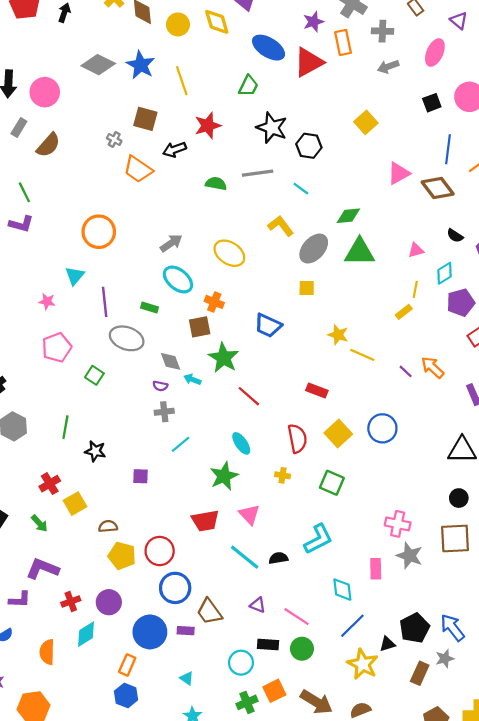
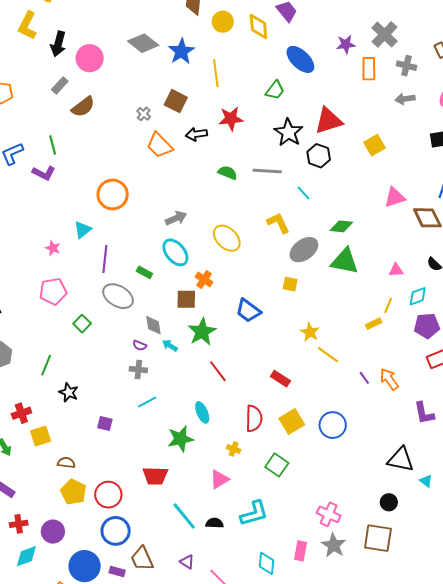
red triangle: (309, 62) -> (328, 121), moved
pink triangle: (249, 514) -> (219, 479), moved, turned 30

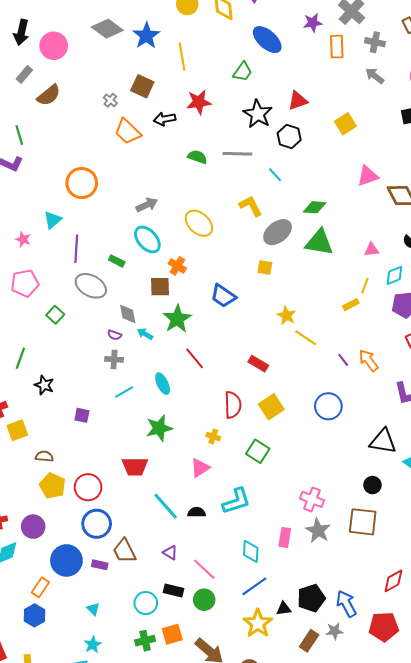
gray arrow: (405, 99) -> (375, 76), turned 48
red triangle: (328, 121) -> (298, 101), size x0.7
cyan ellipse: (202, 412) -> (163, 384), moved
blue circle: (333, 425) -> (328, 406), moved

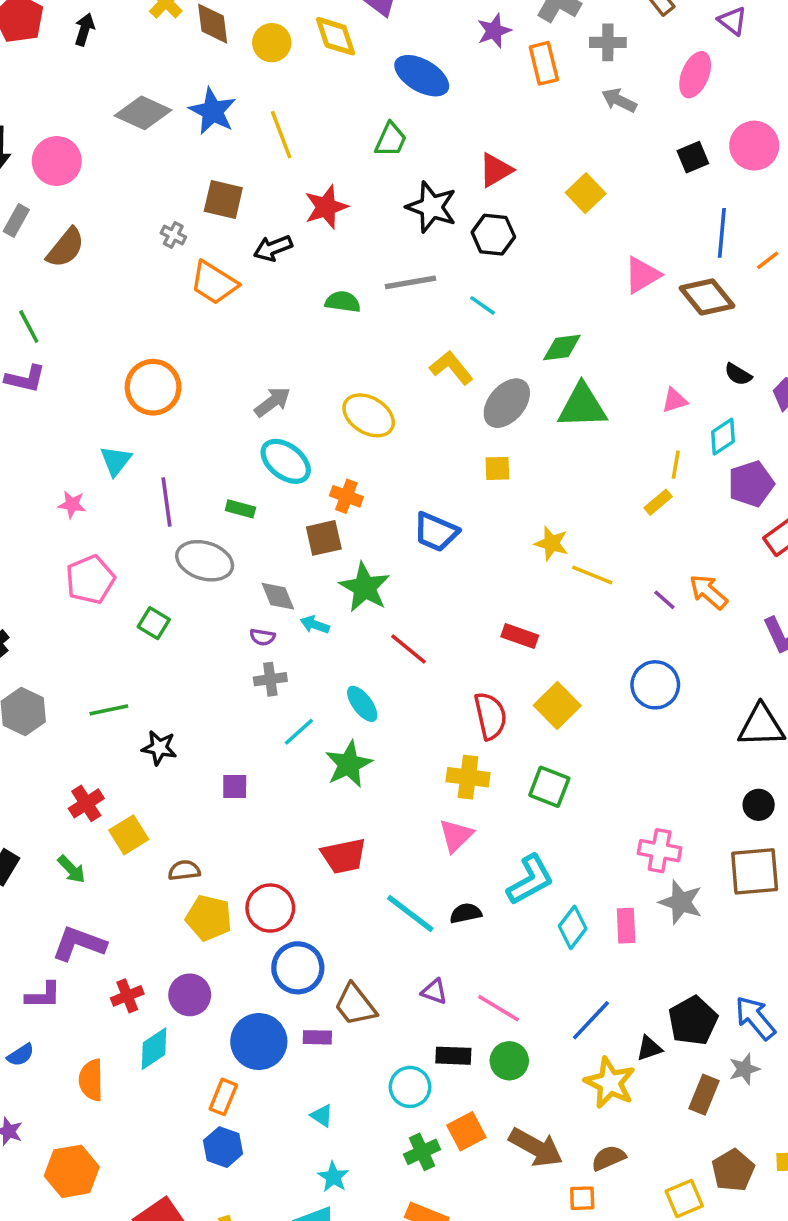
green line: (20, 358) -> (109, 710), turned 70
green star: (159, 428) -> (349, 764), moved
yellow cross: (213, 437) -> (468, 777), size x1.6
cyan diamond: (251, 551) -> (573, 927), moved, turned 45

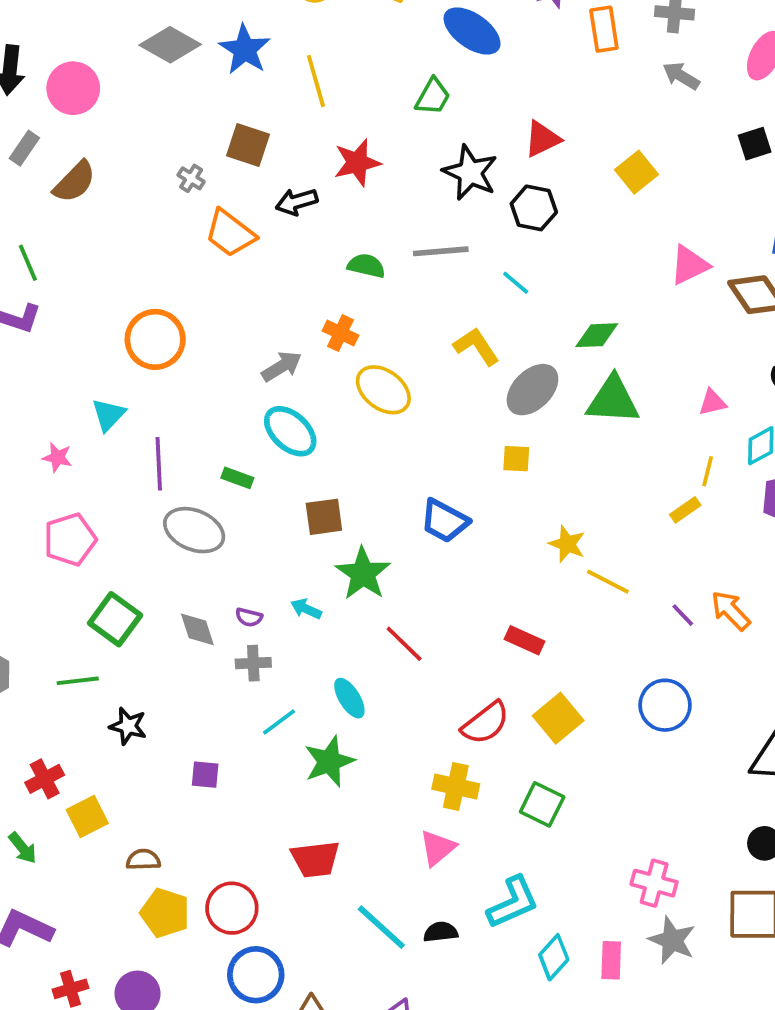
orange cross: (346, 496) -> (340, 333), moved
gray diamond: (278, 596) -> (197, 629), moved
green square: (154, 623) -> (115, 619), moved, size x1.5
red semicircle: (490, 716) -> (486, 723), turned 60

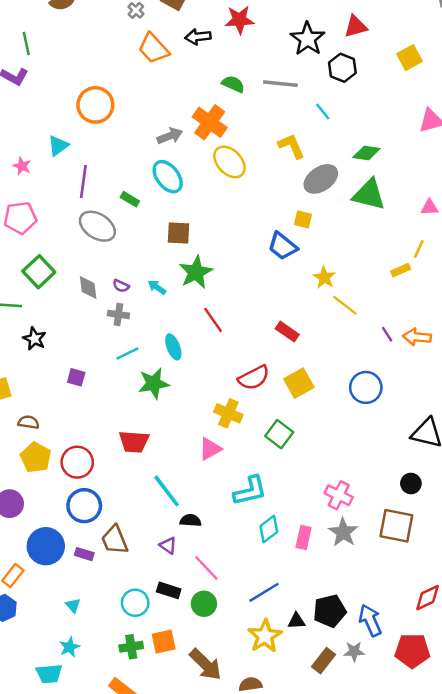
orange cross: (340, 333) -> (210, 122), size x1.6
blue trapezoid: (444, 521) -> (283, 246), moved
orange arrow: (731, 611) -> (417, 337), turned -52
black semicircle: (441, 932) -> (190, 520), moved

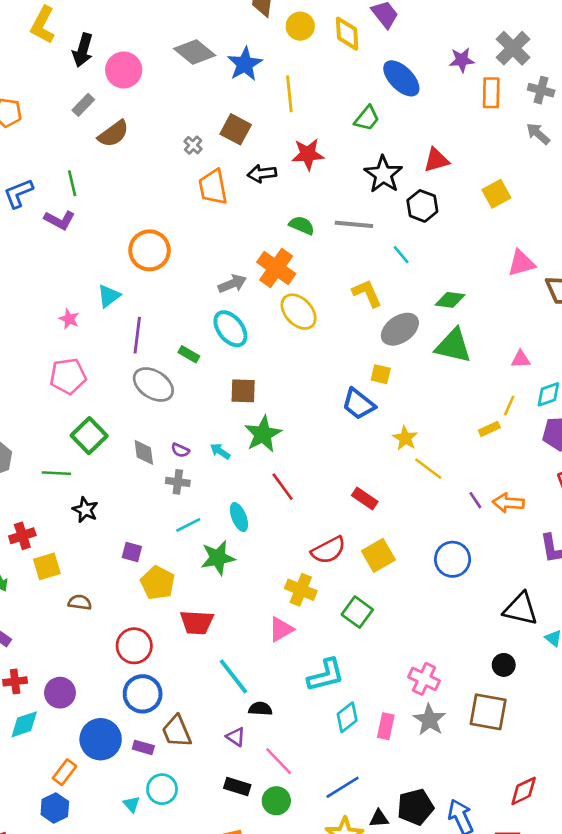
orange trapezoid: (154, 48) -> (213, 187), turned 32
yellow pentagon: (36, 457) -> (158, 583), moved
cyan circle: (135, 603) -> (162, 789), moved

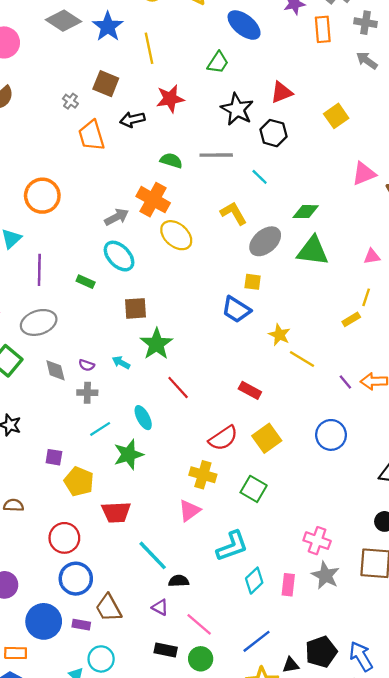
gray ellipse: (153, 385) -> (39, 322), moved, turned -44
orange rectangle: (65, 772) -> (16, 653), turned 60

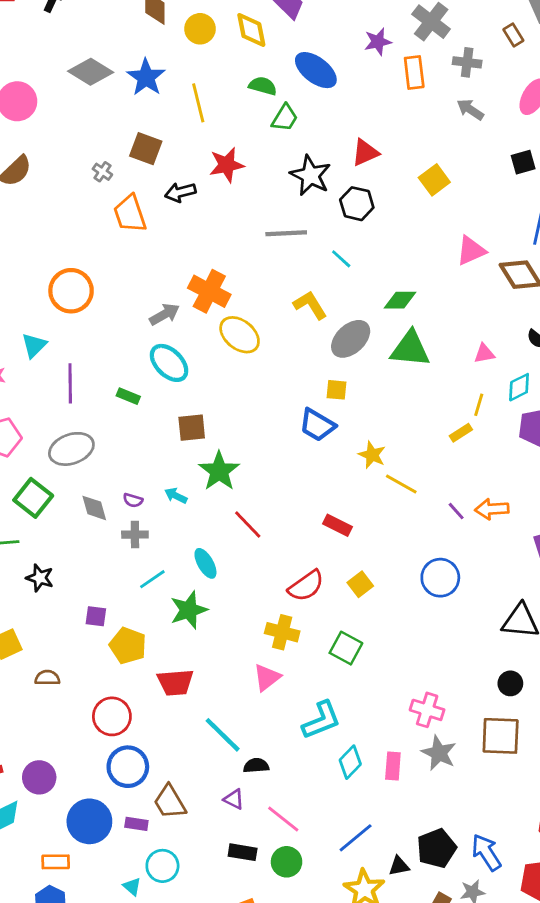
green semicircle: (171, 161) -> (263, 86), moved
yellow square: (267, 438) -> (360, 584), size x0.7

